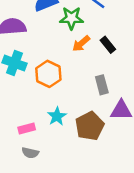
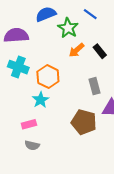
green star: (71, 18) -> (68, 28), turned 30
cyan star: (57, 116) -> (41, 100), moved
brown pentagon: (90, 126) -> (84, 122), turned -30

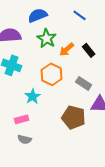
green star: (68, 28) -> (47, 38), moved
orange hexagon: (48, 77) -> (52, 74), moved
gray rectangle: (95, 86) -> (84, 83), turned -42

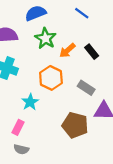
pink rectangle: (22, 119) -> (18, 127), turned -48

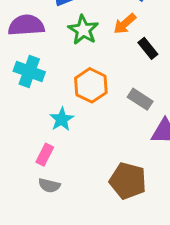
orange arrow: (67, 50) -> (125, 24), moved
brown pentagon: (75, 125) -> (128, 181), moved

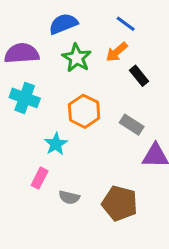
gray semicircle: (49, 185) -> (69, 197), moved

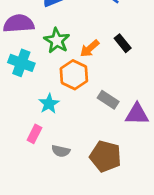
orange arrow: (117, 52) -> (90, 48), moved
green star: (77, 58) -> (57, 41), moved
gray rectangle: (132, 125) -> (108, 100), moved

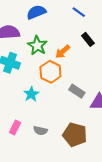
black rectangle: (123, 43) -> (88, 39), moved
pink rectangle: (34, 134) -> (15, 128), moved

